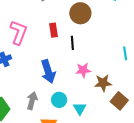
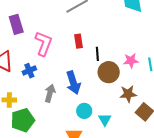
brown circle: (80, 13) -> (109, 72), moved
pink star: (83, 70) -> (131, 61), moved
gray arrow: (32, 101) -> (50, 93), moved

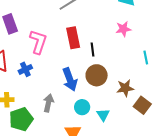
red rectangle: (78, 41) -> (73, 38), size x1.5
pink star: (131, 61) -> (123, 29), moved
brown circle: (109, 72) -> (97, 75), moved
gray arrow: (50, 93) -> (48, 103), moved

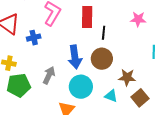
cyan circle: (82, 107) -> (81, 87), size x1.5
cyan triangle: (103, 115) -> (111, 96), moved, turned -48

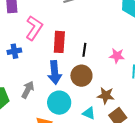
red rectangle: (87, 17) -> (59, 42), moved
pink star: (138, 19) -> (117, 56), moved

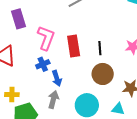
blue cross: (14, 51) -> (43, 64), moved
blue arrow: (55, 73) -> (57, 78), moved, size x0.7

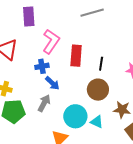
blue arrow: (57, 78) -> (52, 83), turned -42
cyan triangle: (118, 109) -> (97, 122), moved

